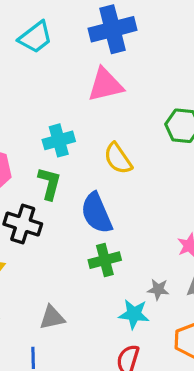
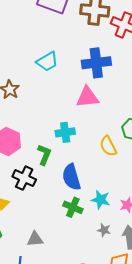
cyan cross: (59, 140) -> (65, 132), moved
yellow semicircle: (118, 158) -> (108, 146), moved
green cross: (105, 260) -> (73, 207), turned 30
cyan star: (134, 314) -> (101, 200), moved

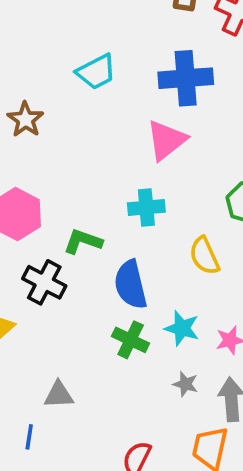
pink triangle: (87, 97) -> (166, 140), turned -35
cyan cross: (65, 132) -> (146, 207), moved
yellow semicircle: (108, 146) -> (204, 256), moved
green L-shape: (44, 155) -> (83, 241), turned -95

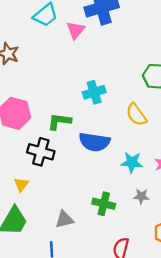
pink triangle: (166, 140) -> (76, 30), moved, size x0.7
blue semicircle: (131, 285) -> (94, 142), turned -56
green cross: (131, 340) -> (104, 204), moved

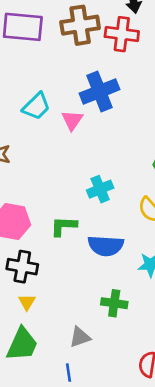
black cross: (41, 152) -> (22, 267), moved
green cross: (104, 204) -> (114, 303), moved

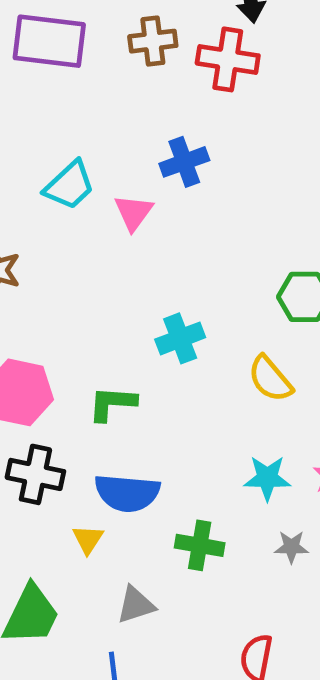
brown cross: (80, 25) -> (153, 41), size x0.7
blue cross: (99, 91) -> (184, 162), size x0.7
blue semicircle: (106, 246) -> (127, 493), moved
yellow triangle: (27, 302) -> (88, 539), moved

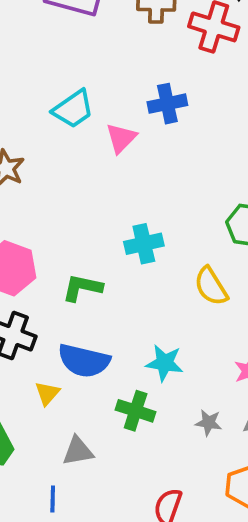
cyan star: (267, 478) -> (165, 363), moved

